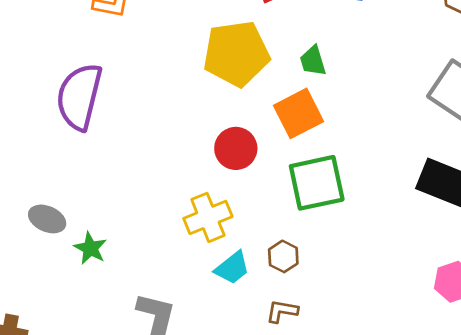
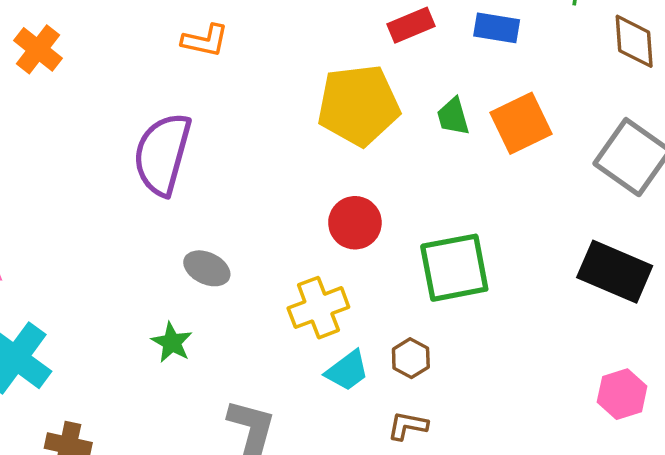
orange square: (299, 113) -> (521, 123), moved
gray ellipse: (47, 219) -> (207, 268), moved

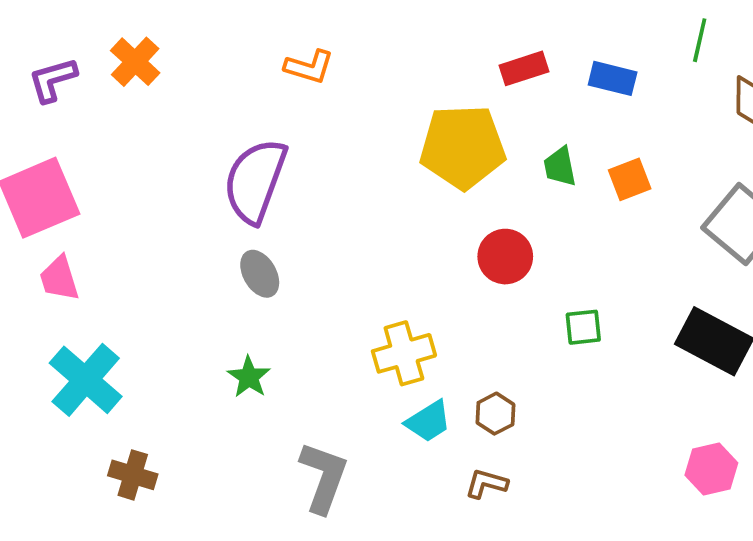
orange square: (521, 123) -> (630, 179), size x0.7
red circle: (355, 223) -> (505, 257), moved
gray ellipse: (207, 268) -> (260, 274), moved, turned 30
green square: (454, 268) -> (583, 327), moved, size x0.5

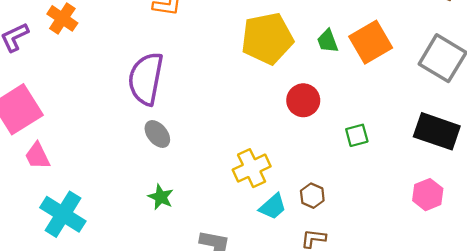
orange square: (630, 179) -> (371, 42), size x1.6
pink hexagon: (711, 469) -> (428, 195), moved

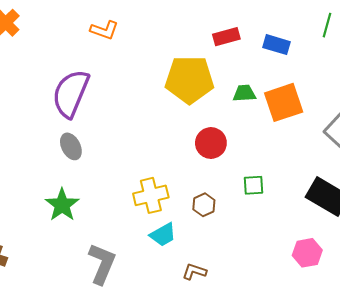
green trapezoid: (327, 41) -> (244, 93), turned 95
brown hexagon: (312, 196) -> (204, 205), moved
green star: (161, 197) -> (62, 205), size x1.4

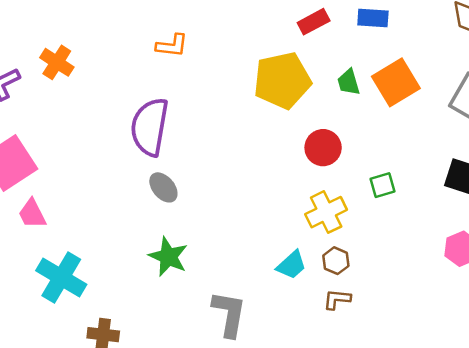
green trapezoid: (244, 93) -> (349, 82), turned -90
yellow cross: (151, 195) -> (326, 212), moved
brown hexagon: (204, 205) -> (336, 261), moved

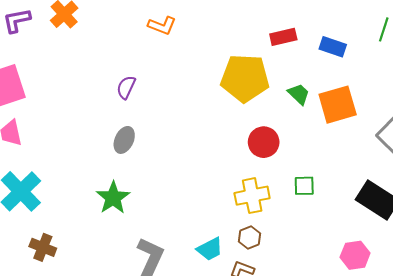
green trapezoid: (349, 82) -> (299, 94), turned 135
purple semicircle: (150, 127) -> (126, 87), size x0.5
gray ellipse: (163, 187) -> (124, 140), turned 50
cyan trapezoid: (292, 265) -> (210, 249), moved

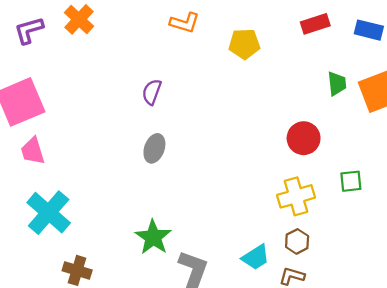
yellow pentagon: (245, 78) -> (244, 44), moved, size x0.6
green trapezoid: (299, 94) -> (337, 84), turned 45
green star: (113, 198) -> (153, 237), moved

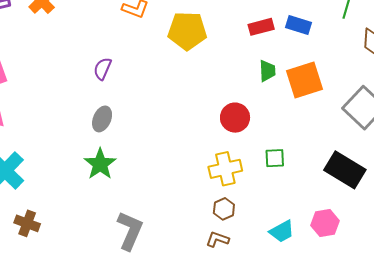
red rectangle: (315, 24) -> (261, 27), moved
yellow pentagon: (244, 44) -> (187, 31), size x1.4
green star: (153, 237) -> (100, 164), moved
cyan trapezoid: (256, 257) -> (282, 231), moved

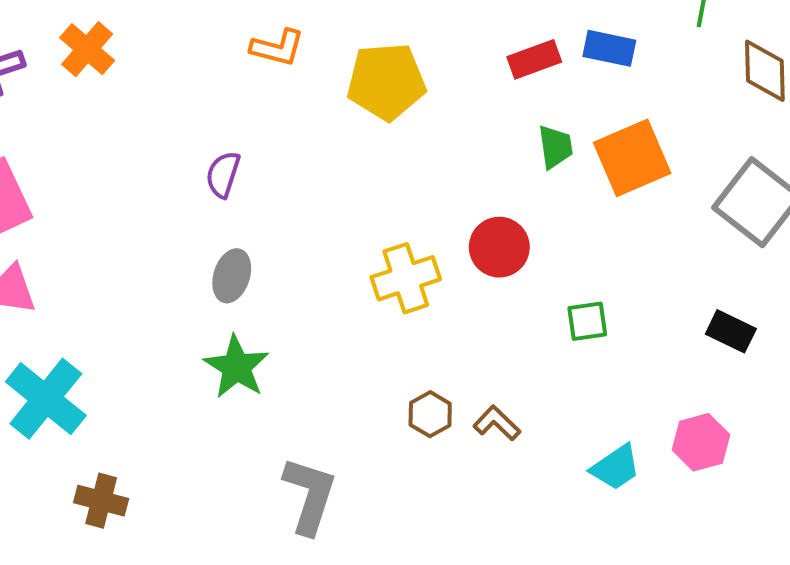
yellow cross: (225, 169) -> (406, 278), moved
black rectangle: (345, 170) -> (731, 331), size x0.6
brown hexagon: (224, 209) -> (430, 414), moved
brown L-shape: (218, 239) -> (497, 423), moved, turned 30

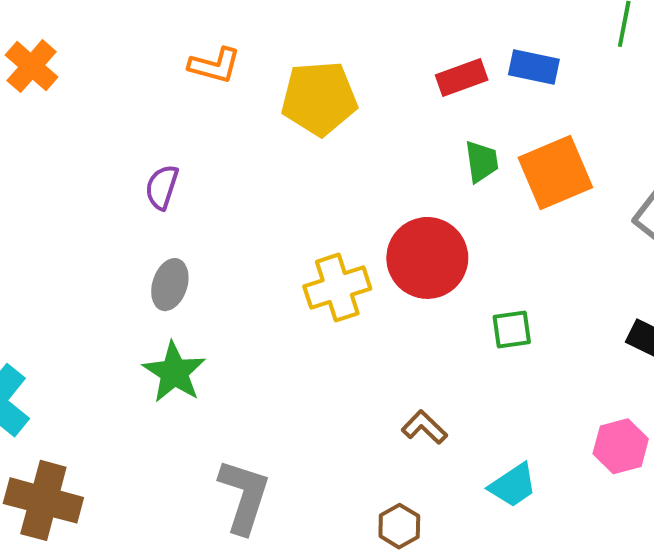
red circle: (499, 247) -> (427, 258), size x1.4
brown hexagon: (430, 414) -> (399, 526), moved
cyan trapezoid: (616, 467) -> (513, 485), moved
brown cross: (101, 501) -> (43, 500), size x1.5

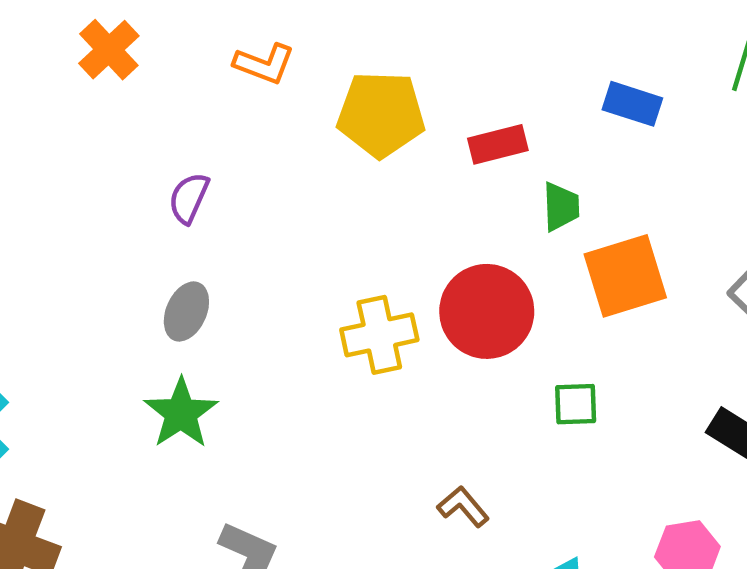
orange cross: (32, 66) -> (109, 50), moved
red rectangle: (462, 77) -> (498, 144), moved
orange square: (555, 173) -> (625, 276), moved

